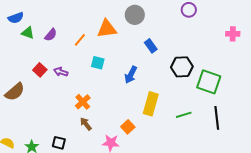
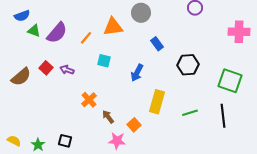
pink cross: (233, 34) -> (239, 32), size x1.5
purple semicircle: (51, 35) -> (57, 33), size x1.6
green square: (209, 82) -> (230, 81), moved
brown semicircle: (15, 92) -> (21, 77), moved
brown arrow: (86, 124) -> (108, 117), moved

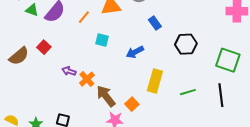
purple arrow: (67, 70) -> (69, 71), moved
blue arrow: (137, 73) -> (135, 52), turned 36
brown arrow: (108, 117) -> (106, 96), size x1.6

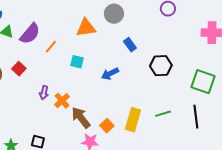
orange line: (84, 17) -> (51, 47), moved
purple arrow: (69, 71) -> (44, 93), turned -96
yellow rectangle: (155, 81) -> (133, 120), moved

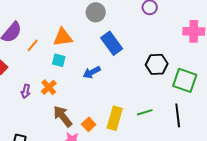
orange triangle: (86, 28) -> (63, 37), moved
blue rectangle: (130, 45) -> (112, 43), size x1.6
black hexagon: (161, 66) -> (157, 64), moved
orange cross: (62, 101) -> (49, 87), moved

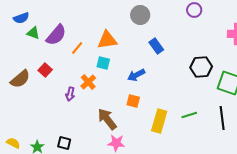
blue rectangle: (112, 43) -> (156, 46), size x0.7
orange cross: (49, 87) -> (88, 82), moved
orange square: (89, 124) -> (133, 101), moved, turned -32

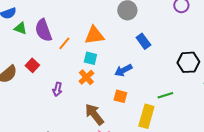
purple semicircle: (56, 35) -> (43, 30), turned 120
orange cross: (88, 82) -> (86, 77), moved
green line: (189, 115) -> (165, 95), moved

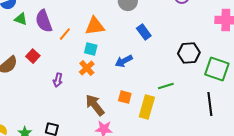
orange square: (120, 96) -> (125, 97), moved

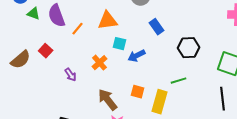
cyan square: (91, 49) -> (120, 44), moved
black hexagon: (189, 53) -> (189, 48), moved
purple arrow: (58, 80) -> (71, 75), turned -48

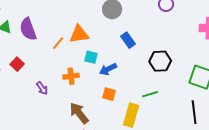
orange line: (78, 29) -> (58, 43), moved
orange cross: (100, 63) -> (71, 76), turned 35
orange square: (138, 92) -> (109, 94), moved

